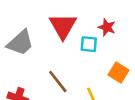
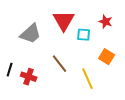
red star: (107, 27) -> (106, 22), moved

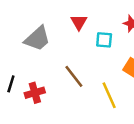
red triangle: (64, 21) -> (79, 22), size x0.6
red cross: (29, 77) -> (35, 93), turned -35

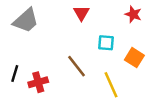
gray trapezoid: (37, 39) -> (26, 21), moved
cyan square: (104, 40) -> (106, 43), moved

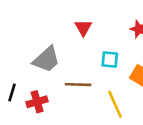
gray trapezoid: (26, 21) -> (46, 59), moved
brown line: (76, 66) -> (78, 85), turned -50

